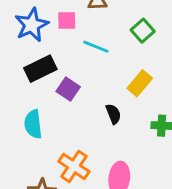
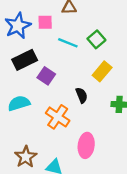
green square: (143, 31) -> (96, 39), moved
cyan semicircle: (33, 124) -> (19, 103), turned 80
orange cross: (74, 166) -> (58, 117), moved

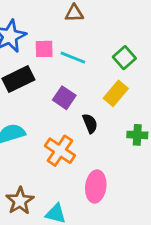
pink square: (45, 22) -> (44, 49), moved
green square: (96, 39) -> (124, 58), moved
purple square: (46, 76) -> (64, 98), moved

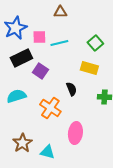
cyan line: (73, 58) -> (59, 43), turned -36
yellow rectangle: (116, 93) -> (89, 68), turned 66
purple square: (64, 98) -> (40, 71), moved

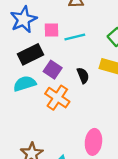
black semicircle: (71, 89) -> (83, 75), moved
cyan semicircle: (16, 96) -> (25, 84), moved
orange cross: (50, 108) -> (57, 98), moved

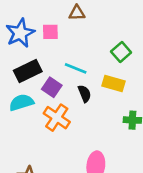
pink square: (51, 30) -> (50, 32), moved
cyan line: (75, 37) -> (76, 68), moved, turned 36

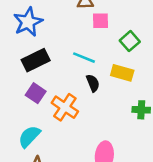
pink square: (50, 32) -> (101, 21), moved
purple square: (52, 87) -> (36, 93), moved
cyan semicircle: (21, 102) -> (29, 136), moved, turned -30

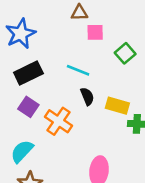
yellow rectangle: (122, 73) -> (117, 106), moved

